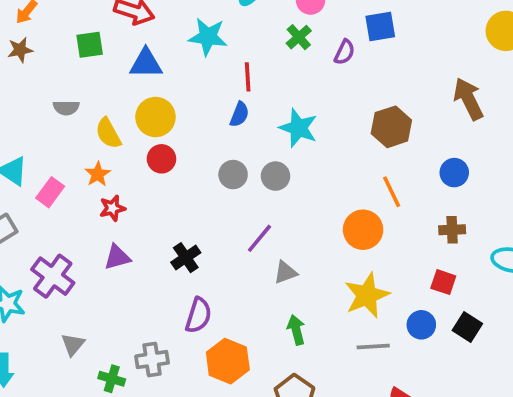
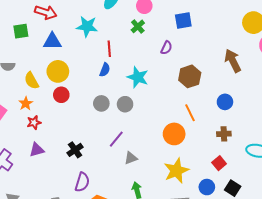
purple semicircle: (344, 52) -> (166, 48), moved
red square: (443, 282) -> (219, 163), turned 32

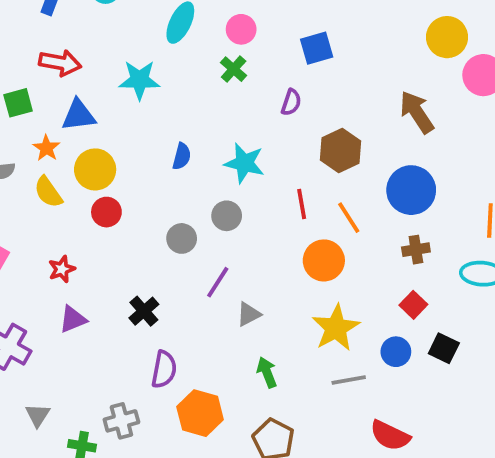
red line: (109, 49) -> (302, 204), moved
blue circle: (225, 102) -> (411, 190), size x1.6
orange star: (26, 103) -> (46, 148), moved
gray circle: (101, 103) -> (182, 238), moved

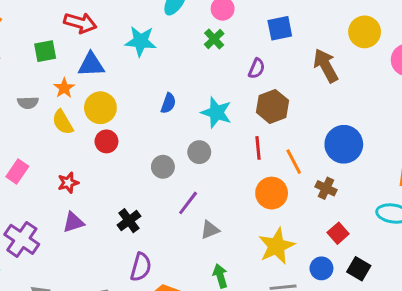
yellow circle: (447, 37) -> (365, 32), moved
brown arrow: (417, 112) -> (326, 66), moved
brown hexagon: (340, 150) -> (273, 106), moved
brown cross: (416, 250) -> (326, 188), moved, turned 30

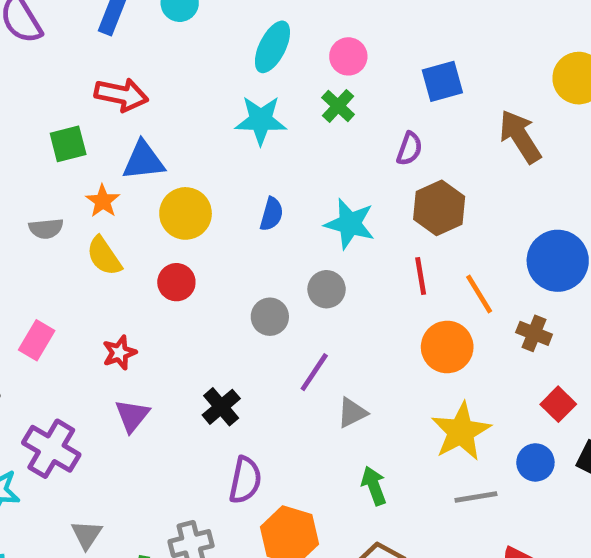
cyan star: (141, 41) -> (261, 120), moved
yellow circle: (100, 108) -> (186, 213), moved
purple triangle: (73, 222) -> (132, 416), turned -30

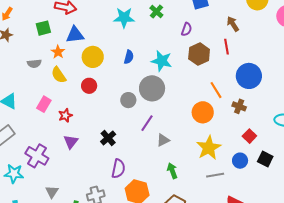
brown arrow: (520, 137) -> (233, 24), size x0.7
red line: (421, 276) -> (227, 47), moved
gray circle: (327, 289) -> (152, 88), size x1.6
pink rectangle: (37, 340) -> (44, 104), moved

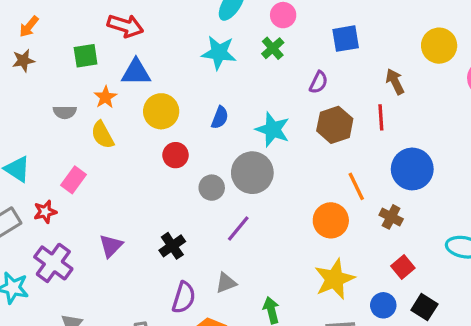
red circle: (89, 86) -> (176, 155), moved
red star: (65, 115) -> (45, 212), moved
gray triangle: (163, 140) -> (226, 283), moved

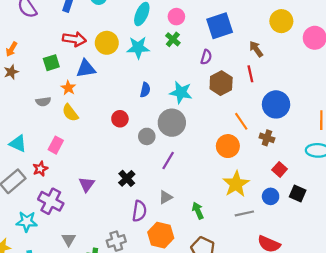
blue square: (346, 39) -> (220, 26), size x1.4
yellow circle: (161, 111) -> (107, 43), moved

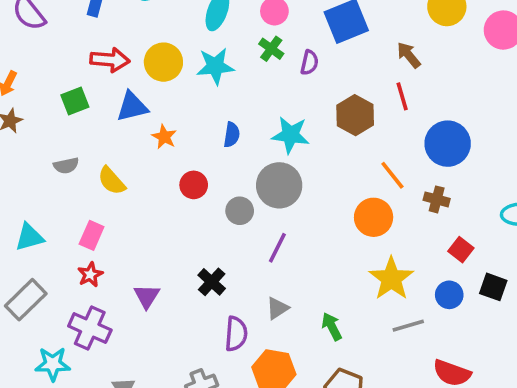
purple semicircle: (206, 57) -> (309, 63), moved
orange star: (68, 88) -> (164, 137), moved
cyan triangle: (18, 144) -> (29, 237), turned -36
red star: (40, 169) -> (90, 275), moved

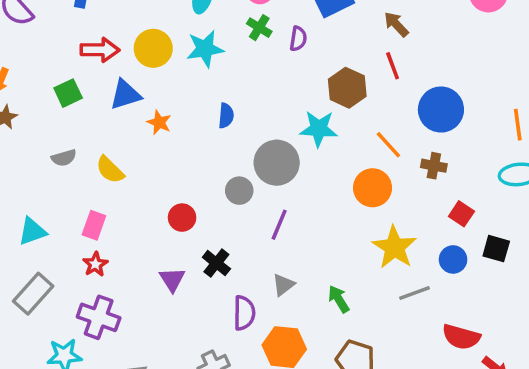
cyan star: (290, 135) -> (319, 129), moved
red circle: (194, 185) -> (182, 218), moved
purple triangle: (147, 296) -> (172, 279), moved

